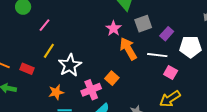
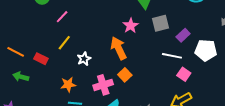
orange arrow: (128, 49) -> (119, 48), moved
white star: (70, 65) -> (84, 59), size x0.6

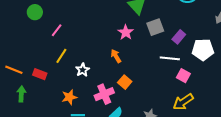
orange arrow: (119, 48) -> (116, 56), size x0.6
green arrow: (21, 77) -> (21, 94), turned 84

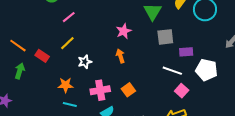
pink star: (126, 32) -> (124, 31), moved
purple rectangle: (179, 37) -> (186, 52), turned 32
orange square: (125, 82) -> (128, 90), moved

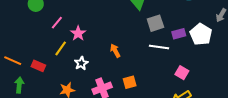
pink star: (124, 31) -> (78, 33), moved
white pentagon: (207, 70) -> (201, 34), moved, turned 30
white line: (172, 71) -> (159, 47), moved
orange square: (128, 90) -> (130, 82), turned 32

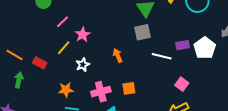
gray square: (155, 23) -> (143, 32), moved

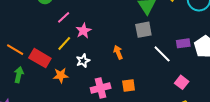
white line: (162, 56) -> (162, 54), turned 30
red rectangle: (40, 63) -> (40, 58), size x1.5
orange star: (66, 90) -> (61, 75), moved

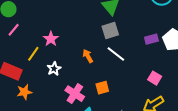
pink line: (64, 17) -> (14, 30), moved
white line: (162, 54) -> (116, 54), moved
orange star: (61, 75) -> (24, 92), moved
pink cross: (101, 88) -> (75, 94), turned -36

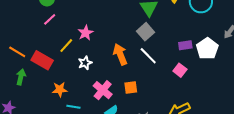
gray square: (110, 30) -> (146, 32), turned -30
orange arrow: (88, 56) -> (120, 54), size x1.5
pink square: (155, 78) -> (180, 70), moved
orange star: (24, 92) -> (60, 90), moved

